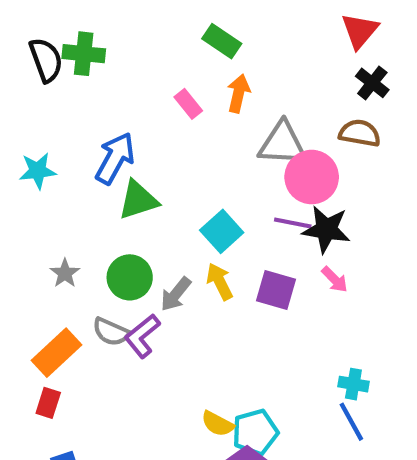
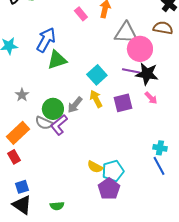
green circle: (130, 277) -> (53, 109), moved
purple square: (276, 290) -> (123, 103), turned -30
red rectangle: (48, 403) -> (14, 157), turned -48

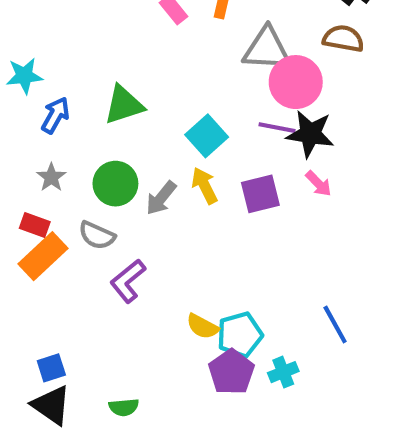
blue arrow: (46, 40) -> (55, 115), moved, size x0.7
green circle: (53, 109) -> (115, 184), moved
purple L-shape: (59, 125) -> (128, 281), moved
cyan cross: (160, 148) -> (283, 372), moved, turned -32
red rectangle: (14, 157) -> (35, 225), moved, turned -40

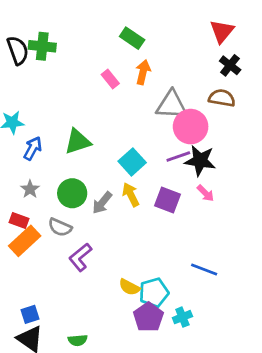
purple line: (277, 128) -> (178, 157), turned -30
purple square: (260, 194) -> (167, 200), turned 35
blue line: (335, 324) -> (204, 269), moved, turned -40

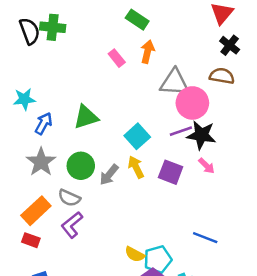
gray star: (30, 189) -> (41, 162), size x1.6
red rectangle: (19, 220) -> (31, 240), moved
purple L-shape: (80, 257) -> (72, 225), moved

